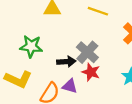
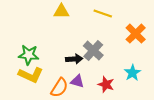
green star: (31, 46) -> (29, 55), moved
red star: (91, 72) -> (106, 84), moved

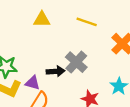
purple triangle: (77, 81) -> (33, 83), moved

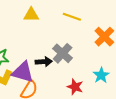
purple triangle: (33, 83) -> (23, 72), size x1.6

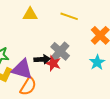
cyan star: (101, 75) -> (97, 62), moved
red star: (75, 87) -> (53, 63), moved

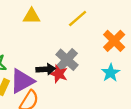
yellow line: (69, 16) -> (78, 18), turned -60
purple triangle: (22, 69) -> (22, 81), turned -45

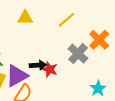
gray cross: (67, 60) -> (78, 54), moved
cyan star: (111, 73) -> (98, 88), moved

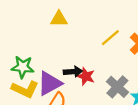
yellow line: (66, 20) -> (110, 38), moved
gray cross: (78, 54) -> (117, 87), moved

